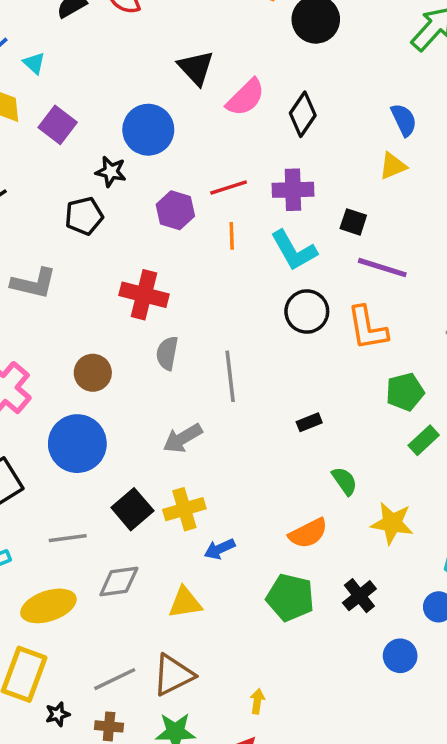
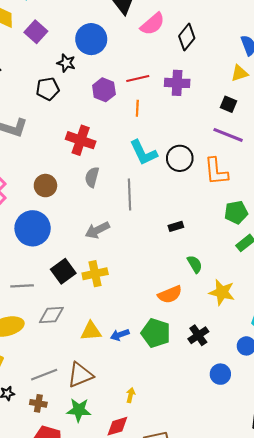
black square: (353, 222) -> (229, 104), moved
cyan L-shape: (294, 250) -> (144, 153), moved
blue arrow: (220, 549) -> (120, 335), moved

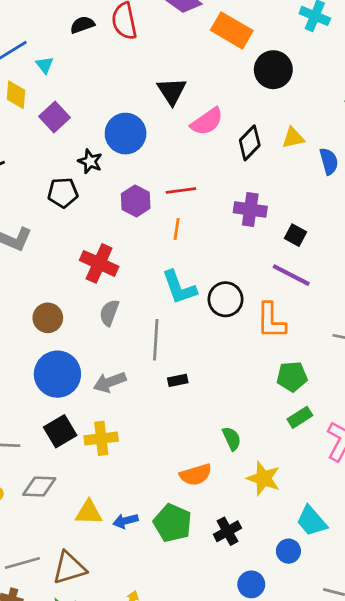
yellow triangle: (240, 73) -> (293, 138), moved
purple cross: (177, 83) -> (250, 210), moved
black rectangle: (176, 226) -> (178, 380), moved
blue circle: (33, 228) -> (57, 374), moved

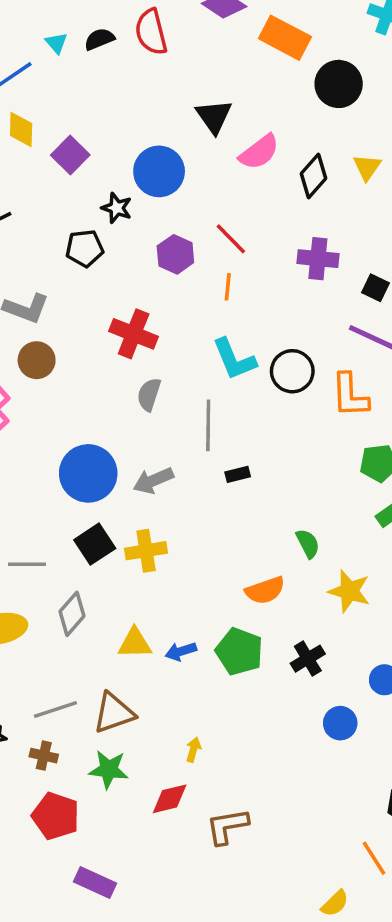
cyan triangle: (45, 65) -> (56, 43), moved
yellow triangle: (293, 138) -> (367, 167), turned -40
red line: (181, 190) -> (231, 239), turned 56
brown circle: (48, 318) -> (37, 360), moved
gray diamond: (39, 487) -> (72, 614), turned -48

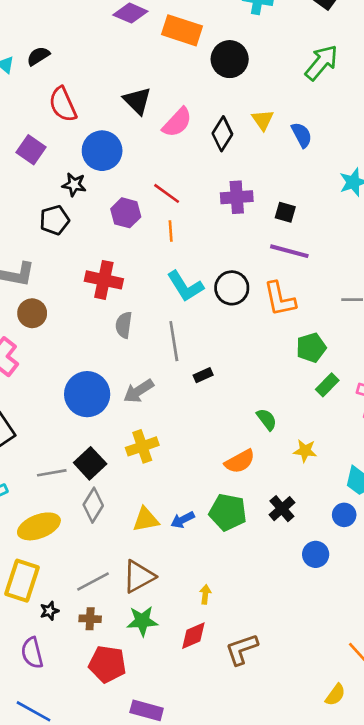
red semicircle: (151, 32) -> (63, 104), moved
black square: (95, 544) -> (90, 463), moved
yellow star: (349, 591) -> (305, 451), size x0.7

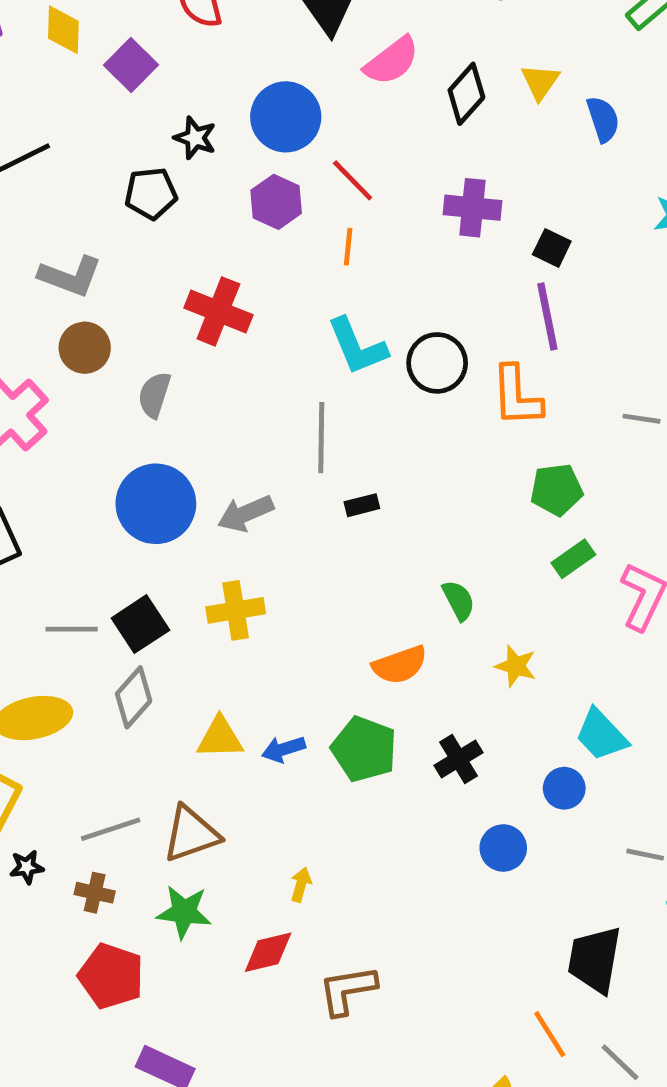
blue circle: (102, 151) -> (286, 117), moved
purple line: (289, 251) -> (547, 316), turned 54
gray semicircle: (124, 325) -> (154, 395), moved

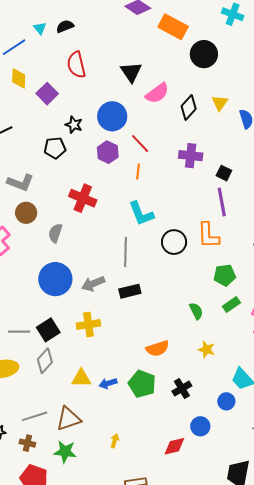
black circle: (437, 363) -> (174, 242), moved
black rectangle: (362, 505) -> (130, 291), moved, size x1.5
green semicircle: (458, 600) -> (196, 311), moved
red diamond: (268, 952) -> (174, 446), moved

